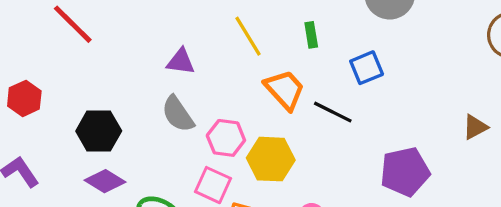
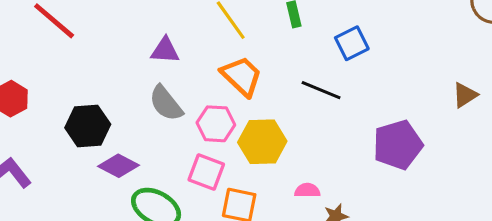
orange trapezoid: (285, 90) -> (242, 76), moved
purple diamond: (105, 181) -> (118, 166), moved

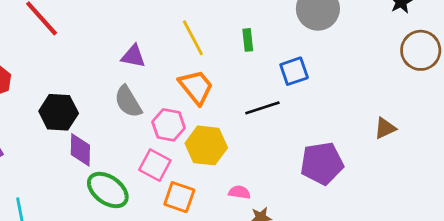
black line: (321, 90) -> (262, 108), turned -48
purple diamond: (118, 166) -> (80, 150), turned 56

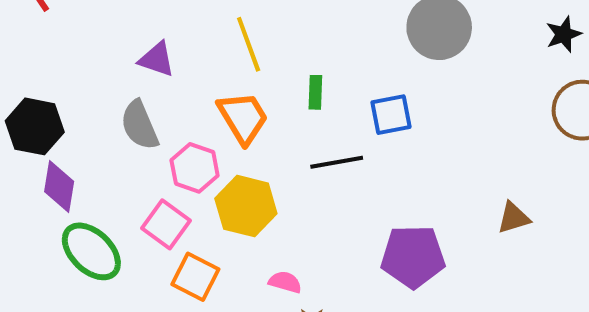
green rectangle: (248, 40) -> (315, 92), moved

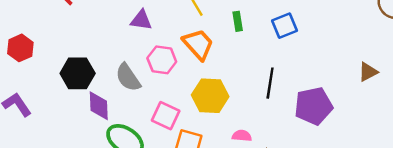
gray semicircle: (140, 125) -> (128, 77), moved
black line: (337, 162) -> (270, 83), moved, turned -60
pink hexagon: (195, 168) -> (162, 60), moved

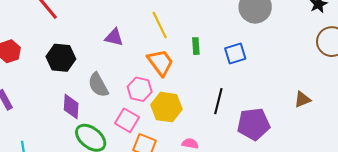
pink hexagon: (162, 60) -> (140, 89), moved
black hexagon: (78, 73) -> (61, 58), moved

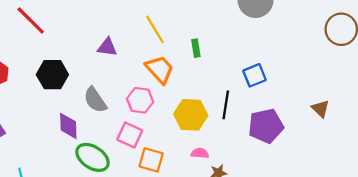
blue square: (235, 54) -> (255, 75), moved
brown triangle: (302, 99) -> (320, 109), moved, turned -48
yellow hexagon: (166, 107) -> (191, 115), moved

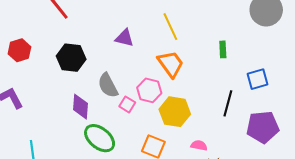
green rectangle: (196, 48) -> (223, 49), moved
yellow hexagon: (191, 115) -> (175, 112), moved
pink square: (130, 135) -> (127, 104), moved, size x0.7

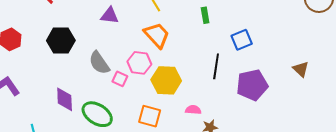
purple diamond: (80, 107) -> (65, 99), moved

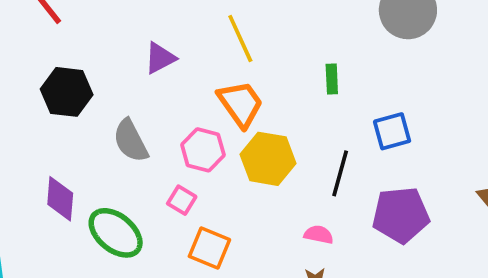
purple triangle: (110, 16) -> (160, 58), turned -42
pink square: (120, 79) -> (182, 200), moved
yellow hexagon: (166, 80) -> (268, 159), moved
pink semicircle: (193, 110) -> (319, 235), moved

